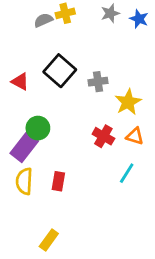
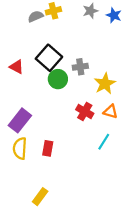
green circle: (38, 128) -> (58, 79), moved

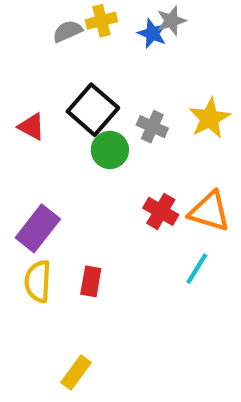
blue star: (114, 15) -> (152, 33), moved
gray cross: (80, 67) -> (152, 127), turned 32
yellow star: (105, 84) -> (210, 118), moved
orange triangle: (110, 112) -> (210, 211), size x1.5

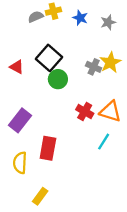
gray star: (171, 21) -> (108, 22), moved
gray cross: (152, 127) -> (94, 67), moved
yellow semicircle: (38, 281) -> (20, 163), moved
red rectangle: (91, 281) -> (48, 148), size x1.5

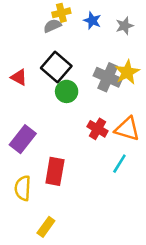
gray semicircle: (36, 17) -> (52, 26), moved
gray cross: (94, 67) -> (108, 77), size x1.5

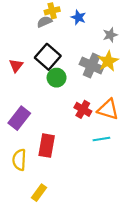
gray star: (125, 26) -> (110, 35), moved
red triangle: (19, 77) -> (16, 66), turned 40
cyan line: (119, 164) -> (101, 139), turned 49

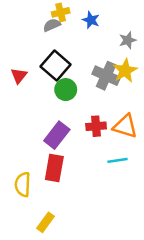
red cross: (83, 109) -> (96, 126), turned -35
purple rectangle: (19, 118) -> (57, 135), moved

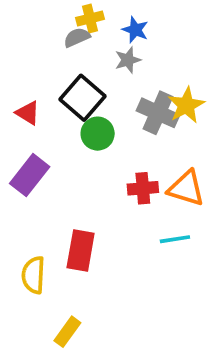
gray star: (128, 40) -> (128, 60), moved
red triangle: (19, 76) -> (28, 113), turned -36
purple rectangle: (57, 135) -> (30, 175), moved

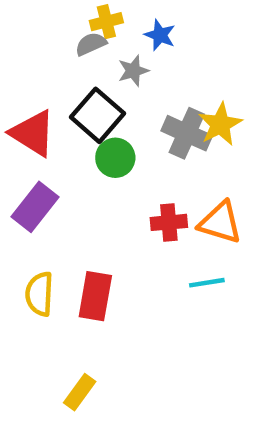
gray star: (128, 60) -> (133, 71), moved
red triangle: (28, 113) -> (33, 133), size x1.6
yellow semicircle: (33, 275) -> (39, 294), moved

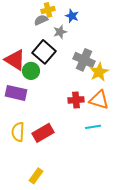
yellow star: (220, 124) -> (99, 72), moved
green circle: (115, 158) -> (31, 71), moved
purple rectangle: (35, 207) -> (16, 93), turned 65
red rectangle: (95, 296) -> (43, 133), turned 50

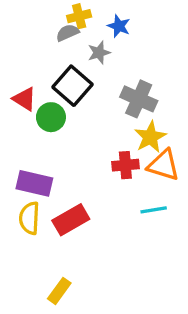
red triangle: (15, 60) -> (24, 99), size x0.7
yellow star: (99, 72) -> (150, 137), moved
purple rectangle: (16, 93) -> (34, 183), moved

